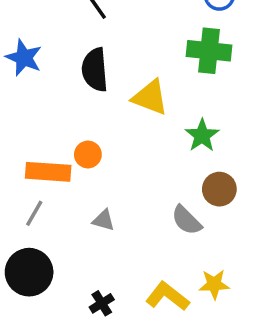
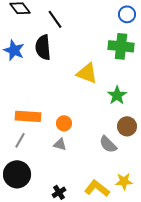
black semicircle: (95, 70) -> (43, 47), moved
orange circle: (88, 155) -> (64, 123), moved

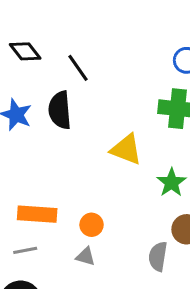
gray line: (20, 140) -> (25, 250), turned 49
gray semicircle: (108, 144) -> (158, 256), turned 54

